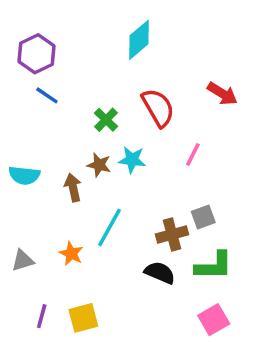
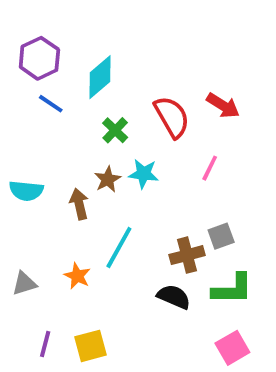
cyan diamond: (139, 40) -> (100, 77), moved
red arrow: (222, 94) -> (223, 106), moved
brown star: (99, 165) -> (108, 179), turned 30

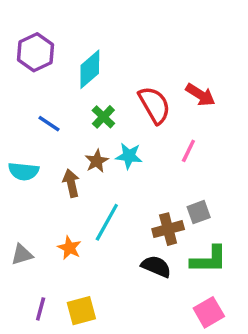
blue line: (51, 104) -> (49, 124), moved

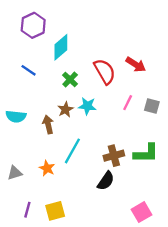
purple hexagon: (35, 52) -> (33, 25), moved
blue line: (49, 124) -> (29, 70), moved
gray square: (199, 212) -> (152, 106), moved, turned 35
green L-shape: (209, 260) -> (146, 153), moved
black semicircle: (156, 266) -> (106, 181), turned 102

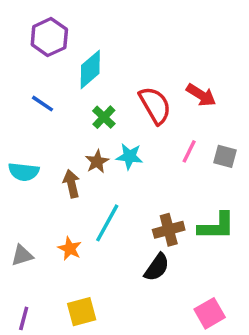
purple line: (27, 210) -> (24, 318), moved

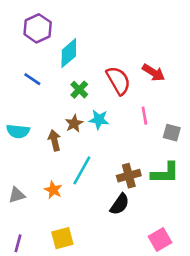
pink line: (189, 151) -> (144, 116), turned -36
gray square: (225, 156) -> (172, 133), moved

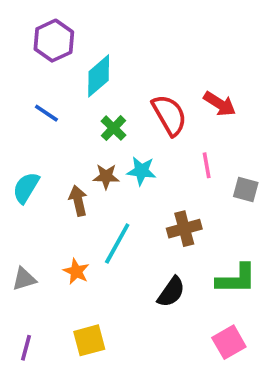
brown star: (74, 123) -> (106, 176), turned 30
cyan semicircle: (18, 131) -> (26, 188), turned 115
green L-shape: (165, 173) -> (236, 279), moved
brown cross: (129, 176) -> (184, 229), moved

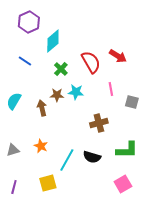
cyan line: (117, 244) -> (67, 160), moved
black semicircle: (171, 292) -> (92, 157), turned 72

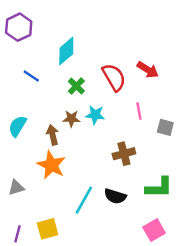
purple hexagon: (29, 22) -> (19, 27), moved
orange star: (41, 146) -> (51, 165), moved, size x1.6
yellow square: (48, 183) -> (48, 229), moved

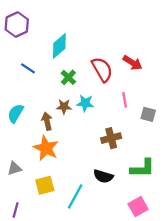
cyan line: (84, 200) -> (75, 196), moved
yellow square: (48, 229) -> (45, 185), moved

